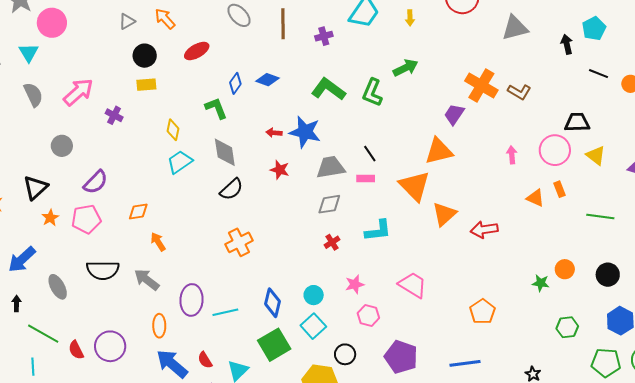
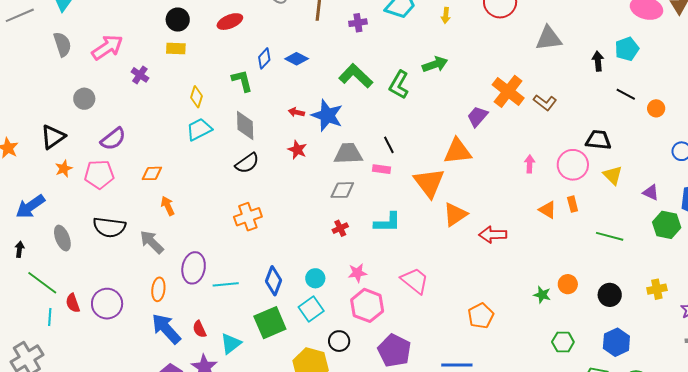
pink hexagon: (368, 316) -> (367, 305), size x1.5
cyan line: (33, 367) -> (50, 317), moved

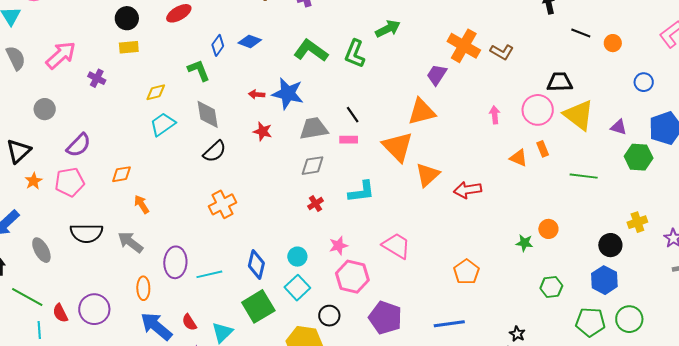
yellow diamond: (197, 97) -> (156, 92), turned 65
yellow triangle: (613, 175) -> (579, 115), size x1.6
black circle: (610, 295) -> (610, 245), moved

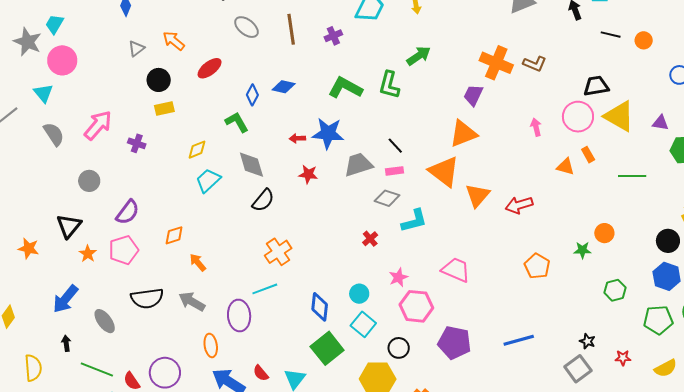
gray diamond: (313, 166) -> (387, 198), moved, turned 35
orange pentagon: (466, 272) -> (537, 266), moved
cyan line: (209, 274) -> (265, 289), moved

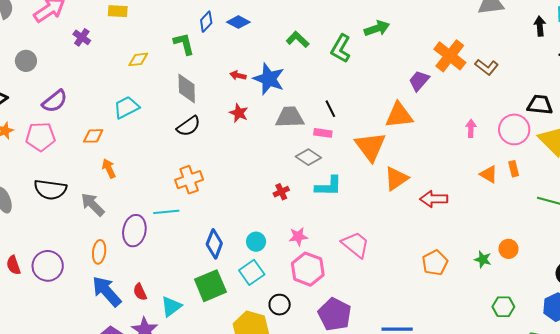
green L-shape: (345, 88) -> (298, 39), size x0.7
cyan trapezoid: (208, 180) -> (126, 107), moved

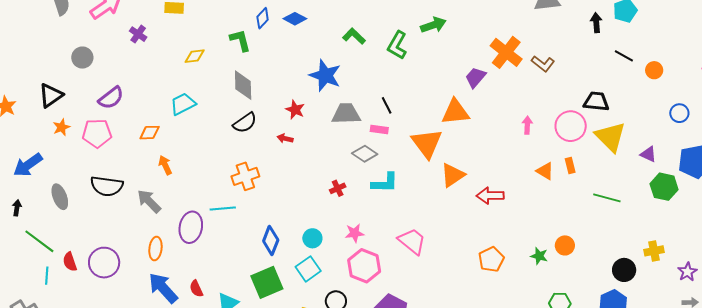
red arrow: (238, 76) -> (285, 139), moved

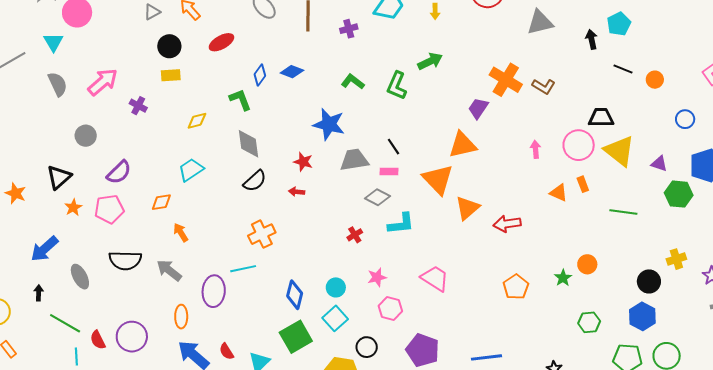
green star: (539, 256) -> (563, 278), turned 30
pink hexagon: (364, 266) -> (390, 309), size x0.7

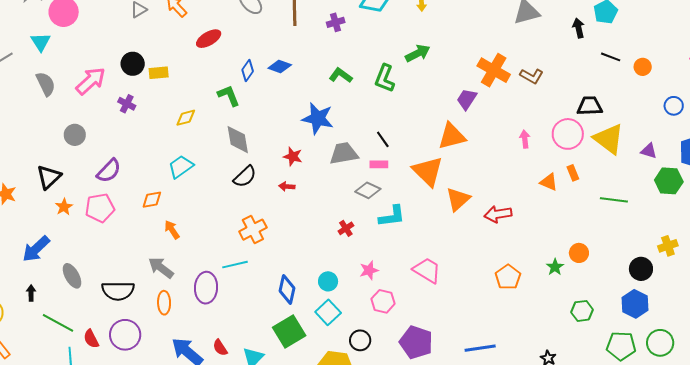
black circle: (169, 46) -> (133, 64), moved
black semicircle: (125, 260) -> (118, 291), moved
orange ellipse: (181, 317) -> (164, 303), moved

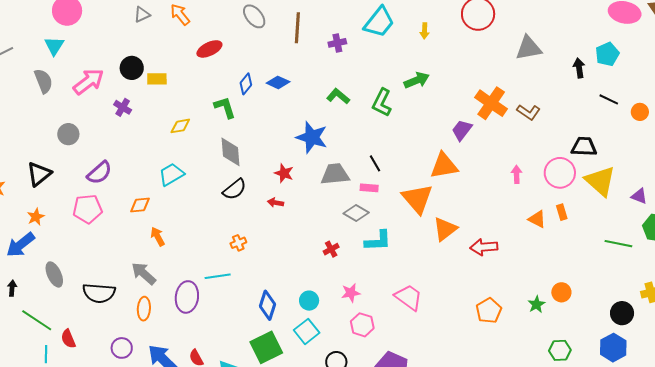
cyan triangle: (41, 42) -> (54, 46), moved
green line: (614, 200) -> (618, 244), moved
orange star: (64, 207) -> (36, 217), moved
orange cross: (253, 230) -> (238, 243), size x0.6
purple circle: (125, 335) -> (122, 348), moved, size x0.7

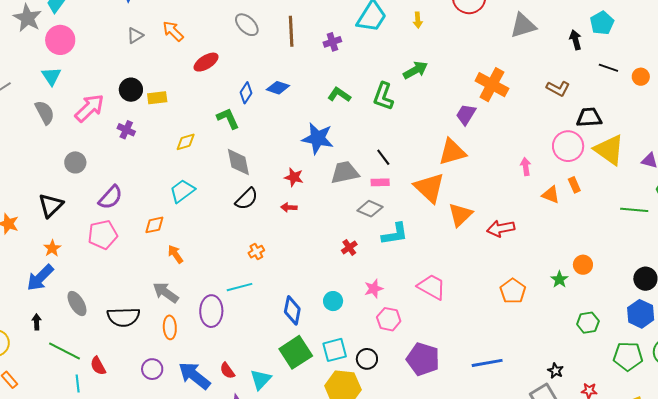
brown L-shape: (528, 112) -> (558, 88), moved
pink arrow: (517, 174) -> (526, 167), moved
cyan square: (307, 331) -> (335, 350), moved, turned 30

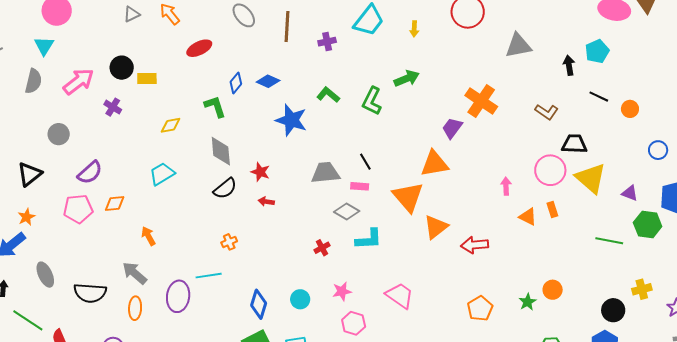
gray semicircle: (45, 112) -> (33, 81), turned 35
blue star: (318, 138) -> (291, 120), moved
red star: (294, 177) -> (260, 172), moved
orange diamond: (154, 225) -> (115, 203), moved

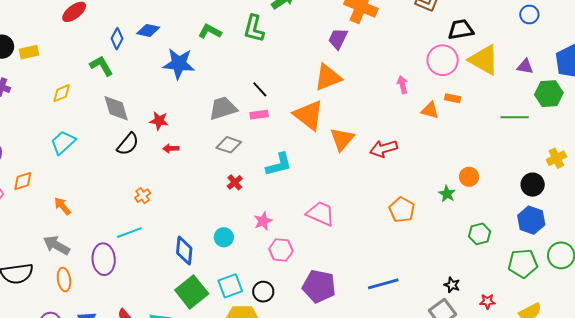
blue circle: (658, 150) -> (529, 14), moved
orange rectangle: (552, 210) -> (453, 98), turned -49
gray diamond: (347, 211) -> (229, 145), moved

